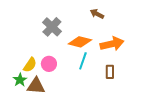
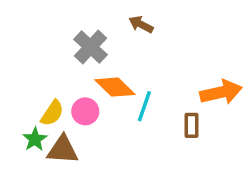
brown arrow: (97, 14) -> (141, 24), moved
orange diamond: (80, 42) -> (115, 87), moved, turned 30
orange arrow: (112, 44) -> (221, 92), moved

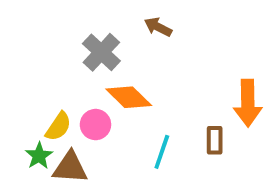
orange arrow: (221, 92) -> (248, 103), turned 102
cyan line: (144, 106) -> (162, 152), moved

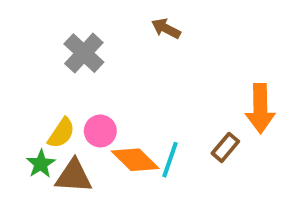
gray cross: (101, 52) -> (84, 53), moved
orange diamond: (129, 97) -> (135, 160), moved
brown rectangle: (215, 140) -> (225, 147), turned 40

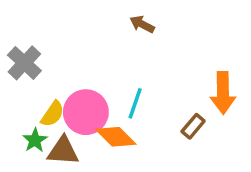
gray cross: (84, 53) -> (24, 63), moved
pink circle: (100, 131) -> (86, 112), size x1.6
cyan line: (170, 160) -> (135, 103), moved

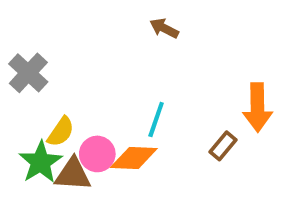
pink circle: (86, 112) -> (97, 154), moved, size x0.7
orange diamond: (116, 137) -> (134, 158), turned -42
green star: (35, 140) -> (40, 162), size x1.5

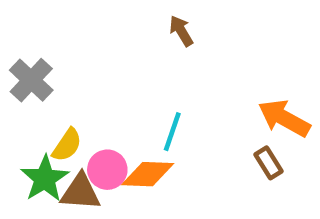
brown arrow: (164, 28) -> (181, 31), turned 32
orange arrow: (257, 107) -> (284, 118), turned 120
brown rectangle: (223, 146) -> (268, 163), moved, turned -72

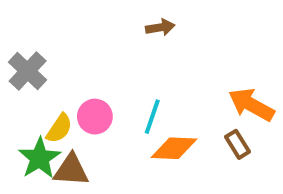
brown arrow: (181, 31) -> (160, 27), turned 112
pink circle: (107, 170) -> (95, 117), moved
orange diamond: (148, 174) -> (174, 148), moved

